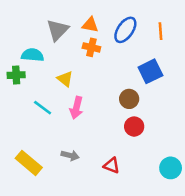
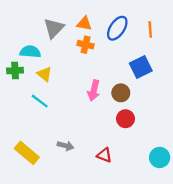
yellow triangle: (65, 79) -> (44, 74), moved
pink arrow: (76, 108) -> (94, 90), moved

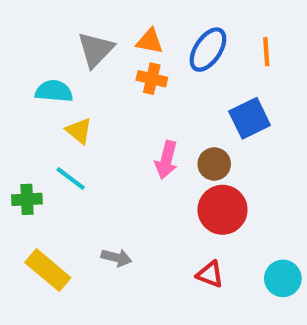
green cross: (15, 71) -> (27, 199), moved
red circle: (125, 119) -> (223, 210), size x1.5
red triangle: (104, 155) -> (210, 274), moved

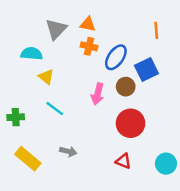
blue ellipse: (208, 50) -> (116, 57), moved
brown circle: (214, 164) -> (126, 87), moved
cyan line: (71, 179) -> (55, 109), moved

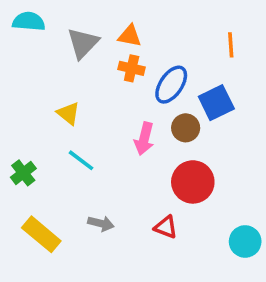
cyan semicircle: (32, 54) -> (29, 21), moved
green cross: (16, 117) -> (23, 173), turned -35
red triangle: (123, 161) -> (166, 227), moved

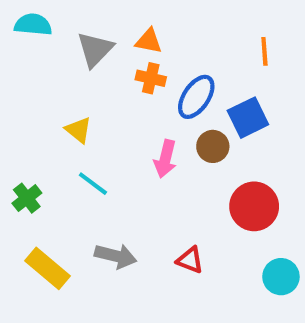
red circle: (193, 182) -> (254, 206), moved
gray arrow: (101, 223) -> (116, 256), size x1.4

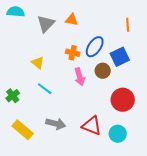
orange cross: (151, 78) -> (73, 53), moved
pink arrow: (165, 159) -> (80, 77), turned -30
red triangle: (190, 260) -> (92, 126), size x1.5
cyan circle: (281, 277) -> (118, 134), moved

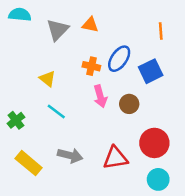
brown circle: (103, 71) -> (129, 104), moved
red circle: (123, 100) -> (154, 143), moved
red triangle: (92, 126) -> (115, 158), turned -30
cyan circle: (118, 134) -> (158, 179), moved

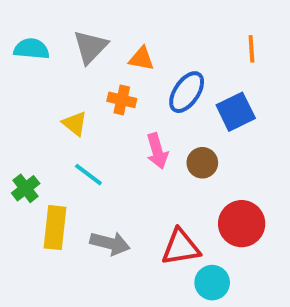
cyan semicircle: (20, 15) -> (31, 49), moved
orange triangle: (90, 25) -> (141, 59), moved
orange cross: (91, 66) -> (122, 100), moved
yellow rectangle: (29, 163) -> (55, 228), moved, turned 56
cyan circle: (158, 179) -> (212, 283), moved

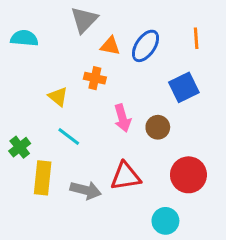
gray triangle: (90, 47) -> (84, 20), moved
blue ellipse: (187, 92) -> (146, 46), moved
red triangle: (181, 247) -> (126, 176), moved

